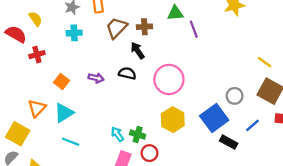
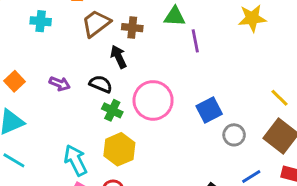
blue square: (214, 118) -> (209, 110), moved, size x0.7
yellow hexagon: (173, 120) -> (119, 149), moved
cyan arrow: (117, 134) -> (76, 160), size x1.5
green cross: (138, 135) -> (112, 110), moved

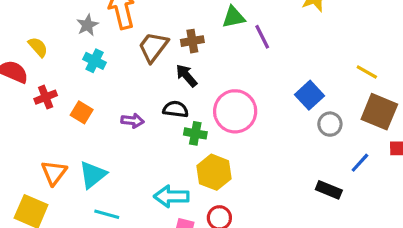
cyan cross: (41, 21) -> (94, 61), turned 36
orange square: (14, 81) -> (82, 112), moved
blue square: (209, 110) -> (310, 95), moved
cyan arrow: (76, 160) -> (171, 196), turned -48

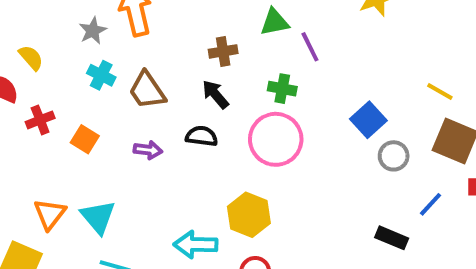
brown trapezoid: (153, 47) -> (147, 90), moved, turned -72
green cross: (195, 133) -> (282, 89), moved
cyan triangle: (93, 175) -> (98, 217), turned -32

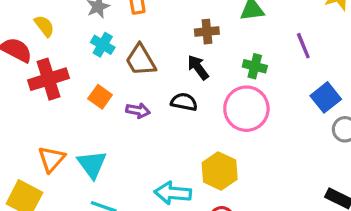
purple line: (310, 47) -> (303, 46), moved
red cross: (40, 120) -> (49, 79), size x1.6
orange square: (85, 139) -> (100, 97), moved

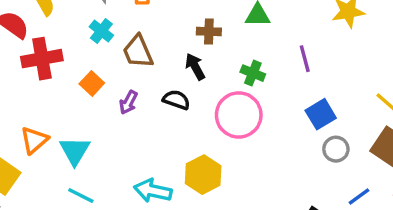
purple arrow: (138, 111) -> (128, 102), turned 100

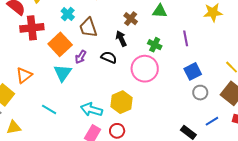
brown cross: (209, 31) -> (131, 19), turned 32
orange square: (92, 83) -> (60, 44), size x1.6
cyan triangle: (75, 151) -> (63, 73), moved

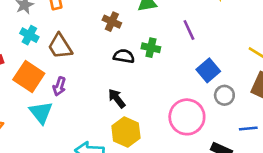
black arrow: (121, 39) -> (117, 98), moved
black semicircle: (109, 57) -> (124, 56), moved
pink circle: (145, 69) -> (187, 117), moved
blue line: (212, 121) -> (248, 129), turned 40

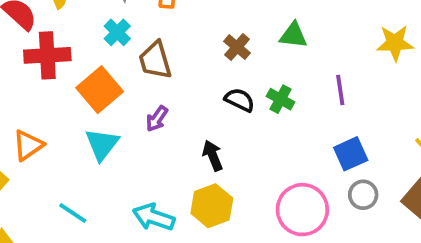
purple arrow: (59, 86) -> (157, 119), moved

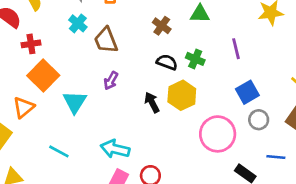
red cross: (47, 55) -> (31, 44), size x0.6
orange square: (100, 90) -> (43, 76), moved
yellow hexagon: (212, 206) -> (182, 95), moved

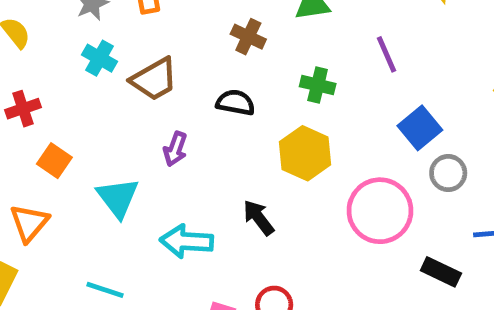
brown trapezoid: (106, 40) -> (154, 79), turned -88
black semicircle: (167, 62) -> (235, 102), moved
orange square: (43, 76) -> (54, 161), size x0.6
black arrow: (152, 102) -> (259, 218), moved
cyan arrow: (115, 149) -> (187, 241), moved

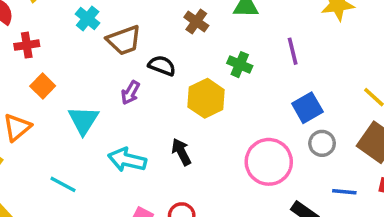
black semicircle: (235, 102) -> (162, 66), moved
yellow hexagon: (305, 153) -> (206, 98), moved

